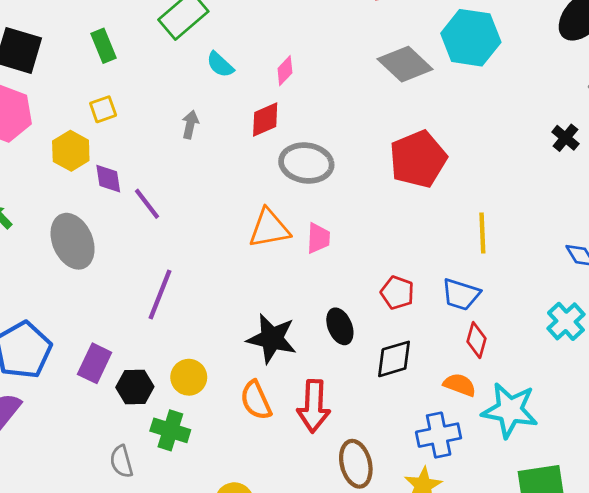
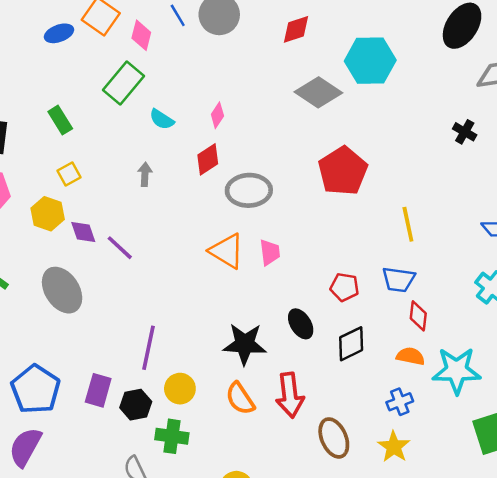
orange triangle: (269, 228) -> (227, 251), turned 51
purple line: (160, 294) -> (148, 348), moved
blue cross: (439, 435) -> (400, 402), size x0.7

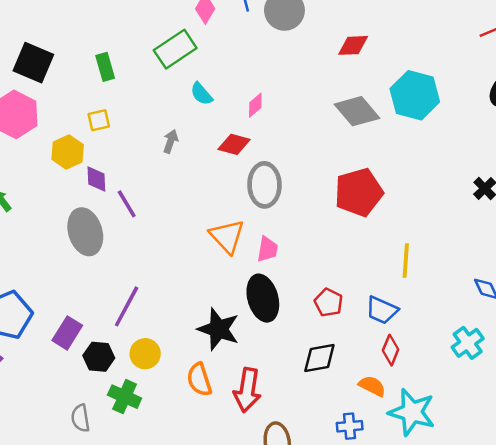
red diamond: (208, 159) -> (234, 144), turned 32
gray ellipse: (249, 190) -> (264, 185), turned 75
gray ellipse: (62, 290) -> (85, 232), moved
black ellipse: (301, 324) -> (263, 298), moved, size x1.5

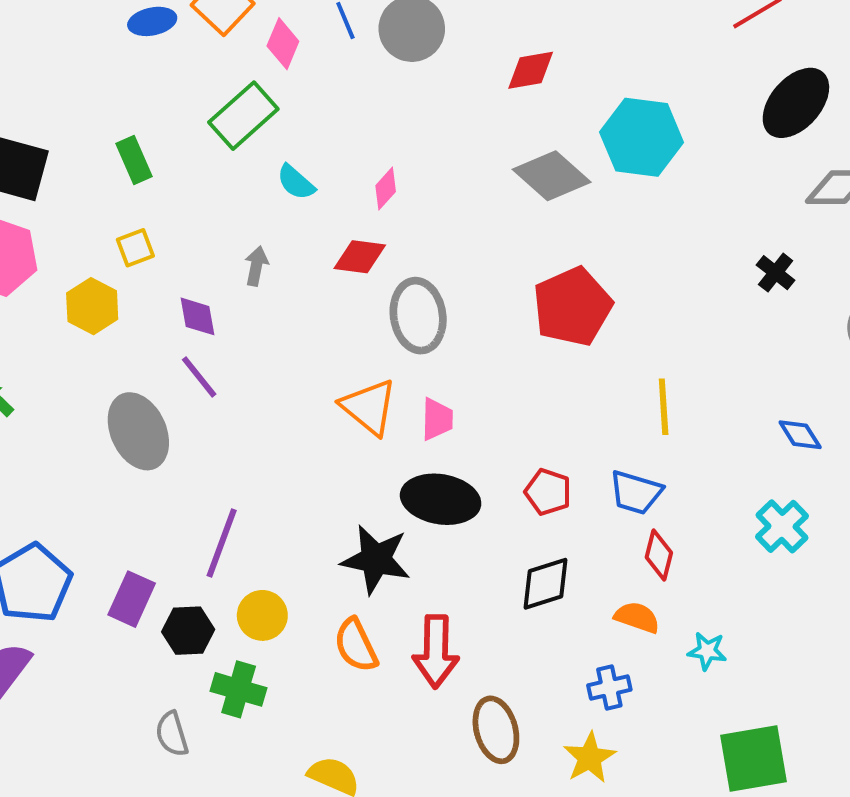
purple diamond: (96, 179) -> (198, 316), moved
black ellipse: (263, 298) -> (441, 499), turned -57
cyan star: (412, 412) -> (707, 651), size x0.5

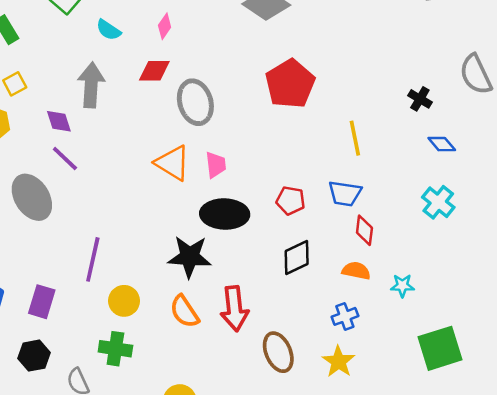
gray arrow: (256, 266) -> (91, 85), size x1.8
black cross: (776, 273) -> (420, 99), moved
black hexagon: (188, 631) -> (34, 356), moved

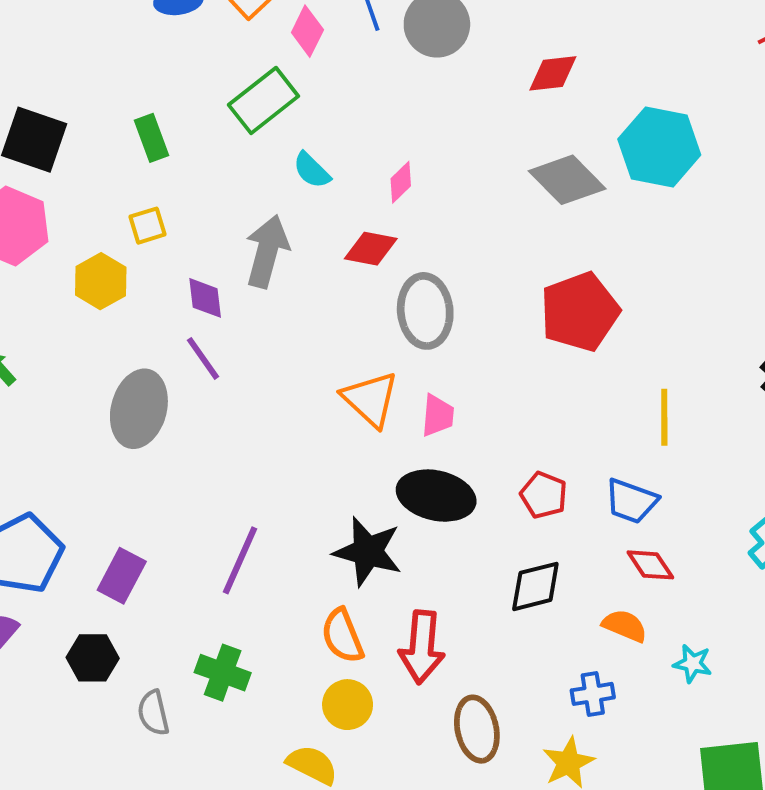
gray ellipse: (32, 197) -> (139, 409), turned 36
red diamond: (364, 230) -> (650, 565), turned -52
purple line: (93, 259) -> (240, 560), moved
yellow circle: (124, 301) -> (348, 705), moved

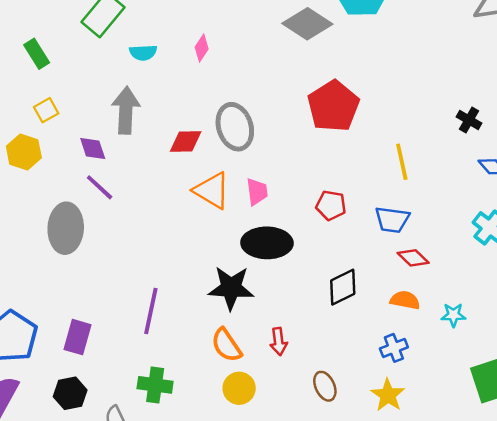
cyan semicircle: (312, 170) -> (143, 53), turned -36
red diamond: (371, 249) -> (186, 142), moved
red pentagon: (544, 495) -> (331, 205), moved
red arrow: (422, 647) -> (279, 341), size x0.6
brown ellipse: (477, 729) -> (325, 386), size x0.7

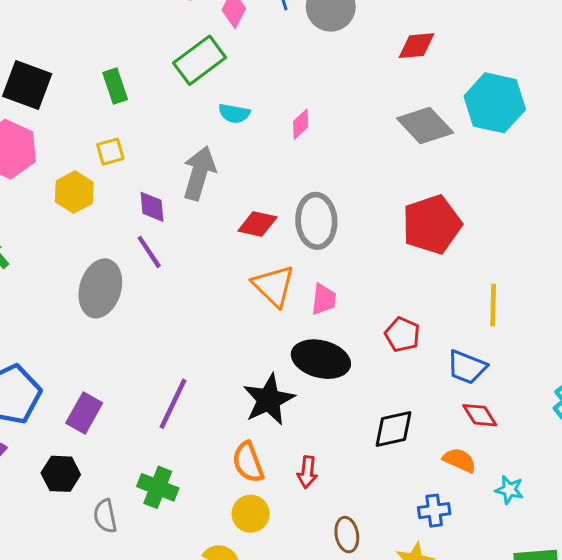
black star: (231, 288) -> (269, 400), turned 30

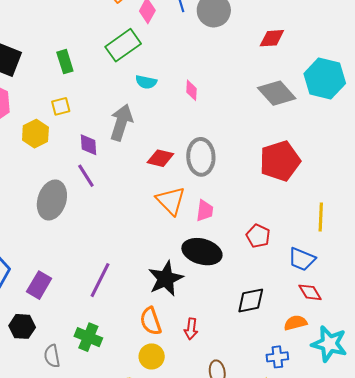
pink diamond: (301, 124) -> (191, 90), turned -45
orange semicircle: (459, 460) -> (295, 323), turned -40
cyan star: (509, 490) -> (329, 344), size x1.8

